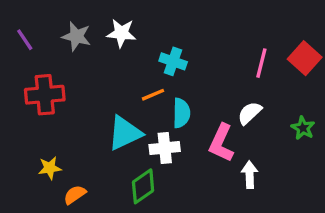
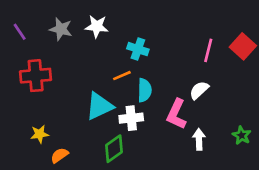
green star: (303, 128) -> (242, 135), moved

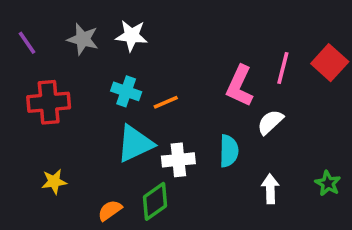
cyan cross: (138, 49) -> (126, 91), moved
cyan semicircle: (145, 90) -> (229, 151), moved
pink L-shape: (176, 114) -> (240, 86), moved
orange semicircle: (59, 155) -> (110, 210), moved

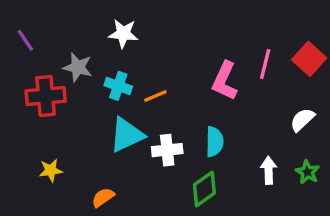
gray star: (83, 39) -> (78, 67), moved
white semicircle: (270, 122) -> (302, 120), moved
white arrow: (270, 189) -> (269, 170), moved
green diamond: (155, 201) -> (204, 189), moved

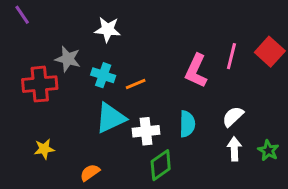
purple line: (25, 40) -> (22, 15), moved
white semicircle: (302, 120) -> (233, 117), moved
green diamond: (204, 189) -> (161, 165), moved

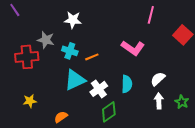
pink line: (231, 56) -> (151, 15), moved
pink L-shape: (196, 71) -> (133, 48), turned -80
white cross: (146, 131) -> (99, 89), turned -30

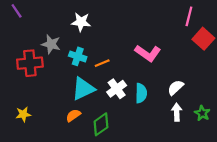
pink line: (151, 15) -> (189, 16), moved
white cross: (99, 89) -> (117, 89), moved
yellow star: (30, 101) -> (23, 114), moved
green diamond: (109, 112) -> (101, 124), moved
orange semicircle: (61, 117) -> (73, 115), moved

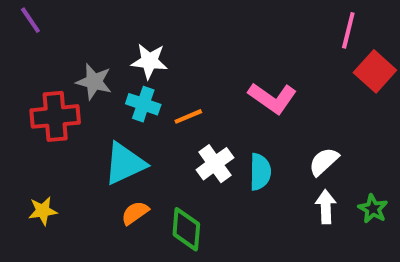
white star: (81, 22) -> (149, 61), moved
cyan triangle: (83, 89) -> (125, 164), moved
green diamond: (101, 124) -> (186, 229), turned -50

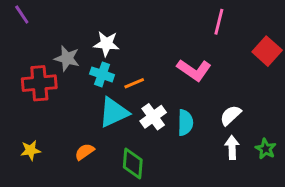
pink line: (348, 30) -> (219, 22), moved
cyan triangle: (125, 164) -> (114, 112), moved
orange semicircle: (135, 213) -> (85, 152), moved

